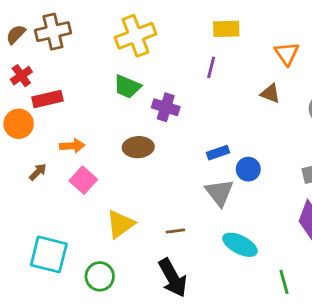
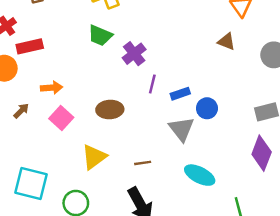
purple line: (211, 67) -> (152, 84), moved
purple cross: (166, 107) -> (134, 54), turned 35
brown ellipse: (138, 147) -> (110, 110), moved

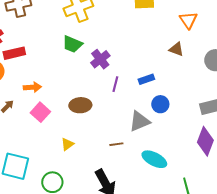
blue rectangle: (180, 94) -> (146, 79), moved
gray triangle: (181, 129) -> (139, 121), turned 45
yellow triangle: (94, 157) -> (67, 144), size x0.6
brown line: (143, 163) -> (116, 144), moved

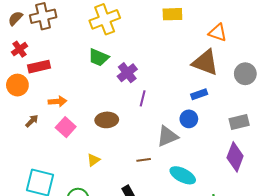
orange triangle: (188, 20) -> (218, 33), turned -36
brown triangle: (176, 49) -> (205, 62), size x1.8
blue rectangle: (146, 79) -> (199, 94), moved

